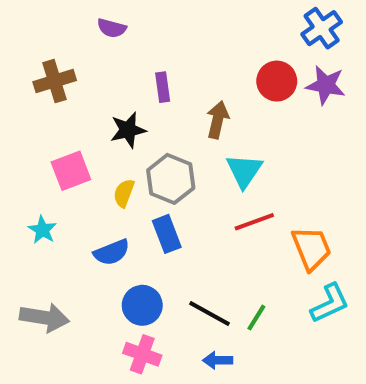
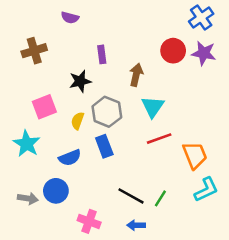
cyan star: (42, 230) -> (27, 144), size x1.5
blue circle: (142, 305) -> (56, 191), moved
gray arrow: (44, 318) -> (28, 198), size x0.7

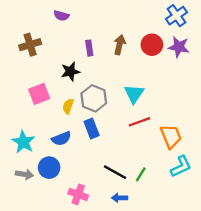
brown arrow: (136, 75) -> (119, 45), moved
cyan star: (27, 144) -> (23, 142), moved

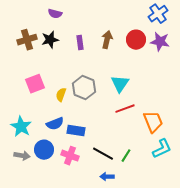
black star: (70, 72) -> (50, 40), moved
blue rectangle: (92, 128) -> (76, 131), moved, turned -60
pink cross: (78, 194) -> (70, 156), moved

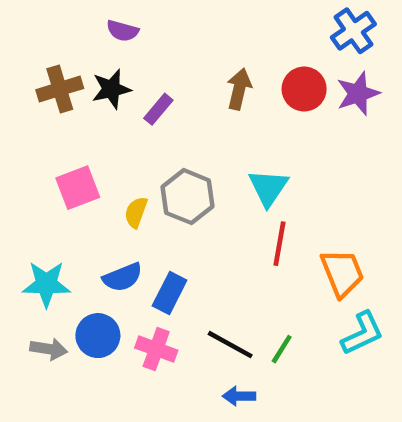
purple star: (160, 42) -> (358, 94), turned -30
purple rectangle: (80, 43) -> (158, 109), moved, turned 48
red line: (125, 109) -> (279, 244), turned -60
cyan star: (21, 127) -> (46, 284), turned -30
blue rectangle: (76, 131) -> (170, 293), turned -72

